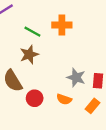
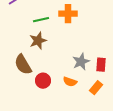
green line: (32, 32) -> (41, 20), turned -42
gray star: (76, 77) -> (81, 62), turned 30

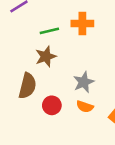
gray star: (81, 62) -> (84, 82), moved
brown semicircle: (23, 65) -> (27, 86), turned -135

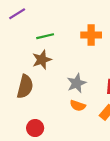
orange cross: (82, 24) -> (91, 35), moved
red circle: (52, 105) -> (35, 128), moved

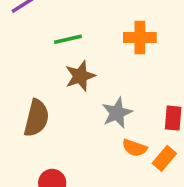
brown star: (42, 60) -> (80, 76), moved
orange semicircle: (78, 106) -> (135, 148), moved

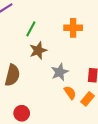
green line: (68, 39) -> (31, 29), turned -49
orange semicircle: (135, 148) -> (70, 93), turned -144

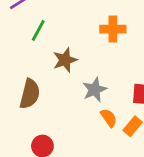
green line: (31, 29) -> (38, 30), moved

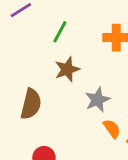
green line: (38, 30) -> (60, 32), moved

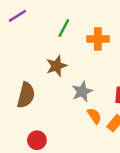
green line: (60, 32) -> (64, 28), moved

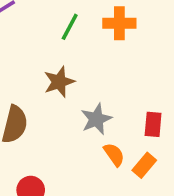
orange cross: (98, 39) -> (119, 23), moved

